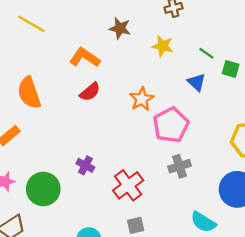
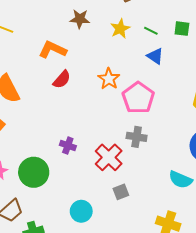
yellow star: (163, 46) -> (120, 29), turned -30
green line: (206, 53) -> (151, 31), moved
green square: (231, 69) -> (182, 29), moved
gray cross: (179, 166) -> (137, 137), moved, turned 36

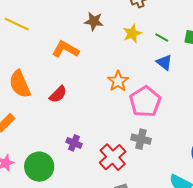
red semicircle: (62, 79) -> (58, 94), moved

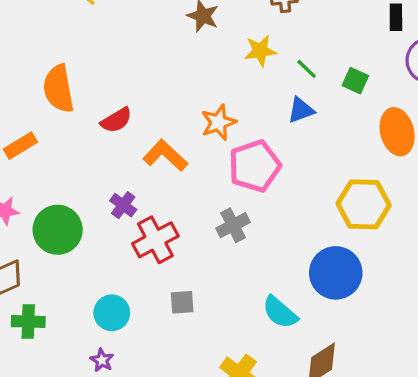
orange L-shape: (65, 49) -> (165, 155), moved
blue triangle: (164, 62) -> (301, 110), turned 48
gray cross: (141, 139) -> (233, 225), turned 36
red cross: (113, 157) -> (155, 240), moved

